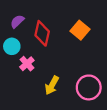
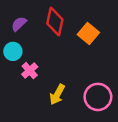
red diamond: (42, 33) -> (55, 21), moved

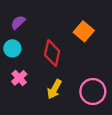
red diamond: (55, 21) -> (52, 53), moved
pink cross: (30, 71) -> (19, 78), moved

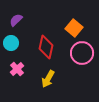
pink circle: (93, 91) -> (82, 53), moved

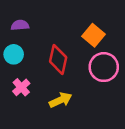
purple semicircle: (16, 20) -> (20, 25), turned 40
yellow arrow: (48, 79) -> (61, 100), turned -144

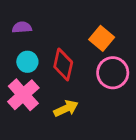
cyan circle: (14, 54) -> (27, 62), moved
pink cross: (21, 87) -> (23, 95), size x1.6

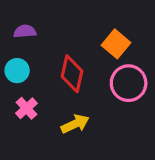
cyan circle: (27, 62) -> (17, 71), moved
pink cross: (23, 95) -> (26, 108), size x0.6

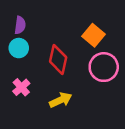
purple semicircle: (25, 31) -> (20, 25), turned 102
cyan circle: (17, 71) -> (19, 48), moved

